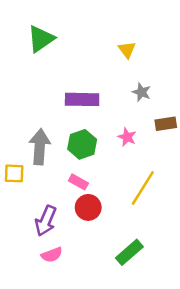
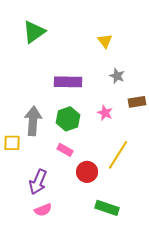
red circle: (88, 207) -> (87, 172), moved
green rectangle: (129, 252) -> (107, 208), turned 60

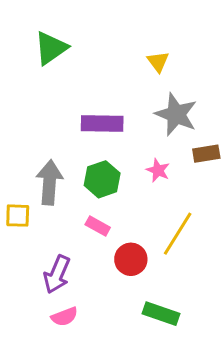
gray star: (117, 76) -> (176, 114), size x1.8

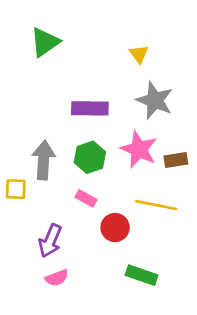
brown rectangle: (206, 154) -> (176, 160), moved
pink star: (158, 170) -> (139, 149), size x1.8
yellow line: (178, 234) -> (156, 205), turned 69

